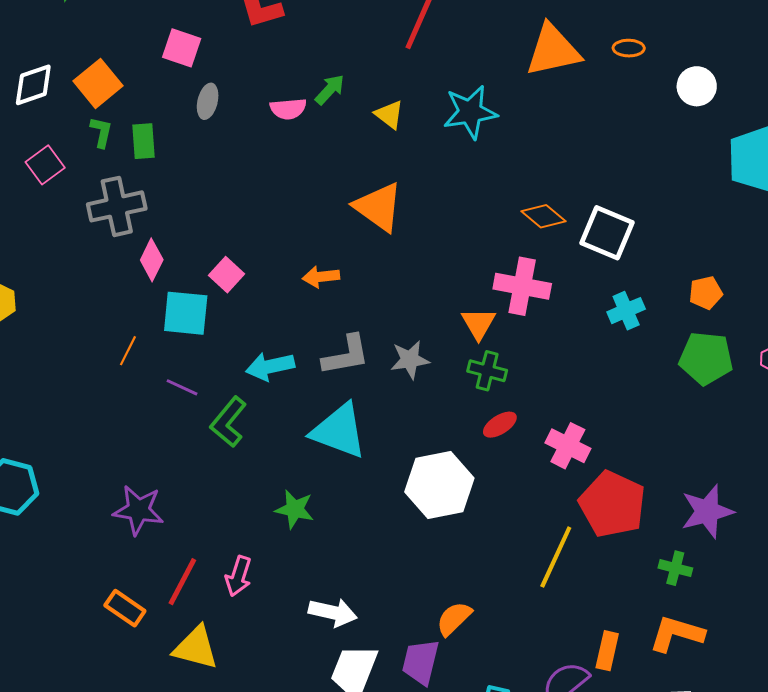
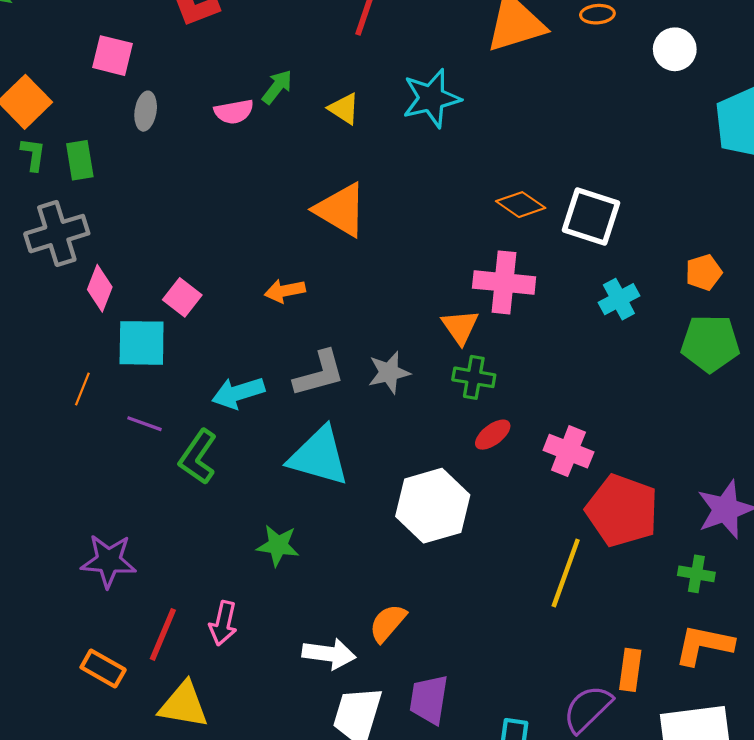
orange semicircle: (454, 619) -> (388, 623), moved

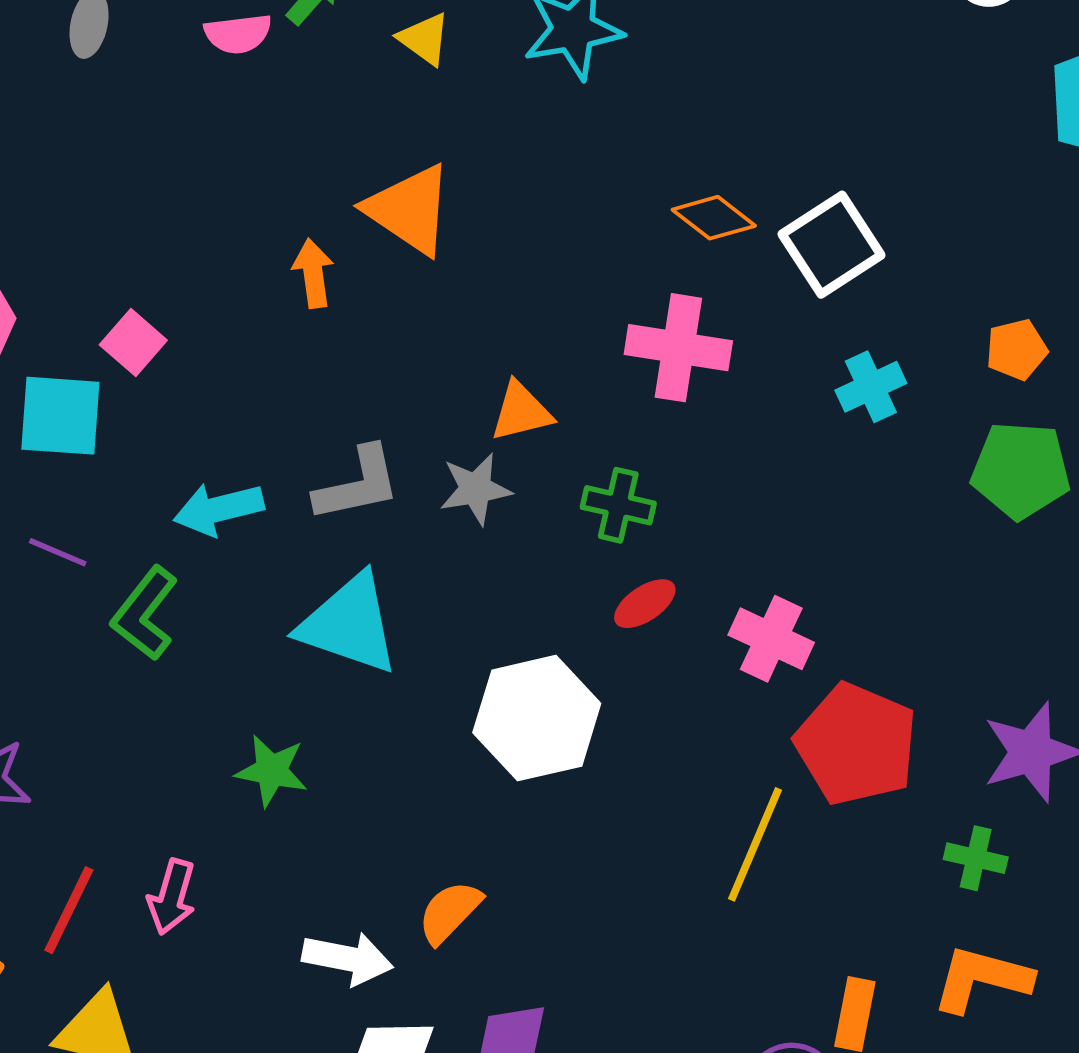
white square: (591, 217) -> (832, 245), turned 36
orange arrow: (285, 291) -> (313, 273), moved, turned 90
orange triangle: (460, 327) -> (521, 412), moved, turned 48

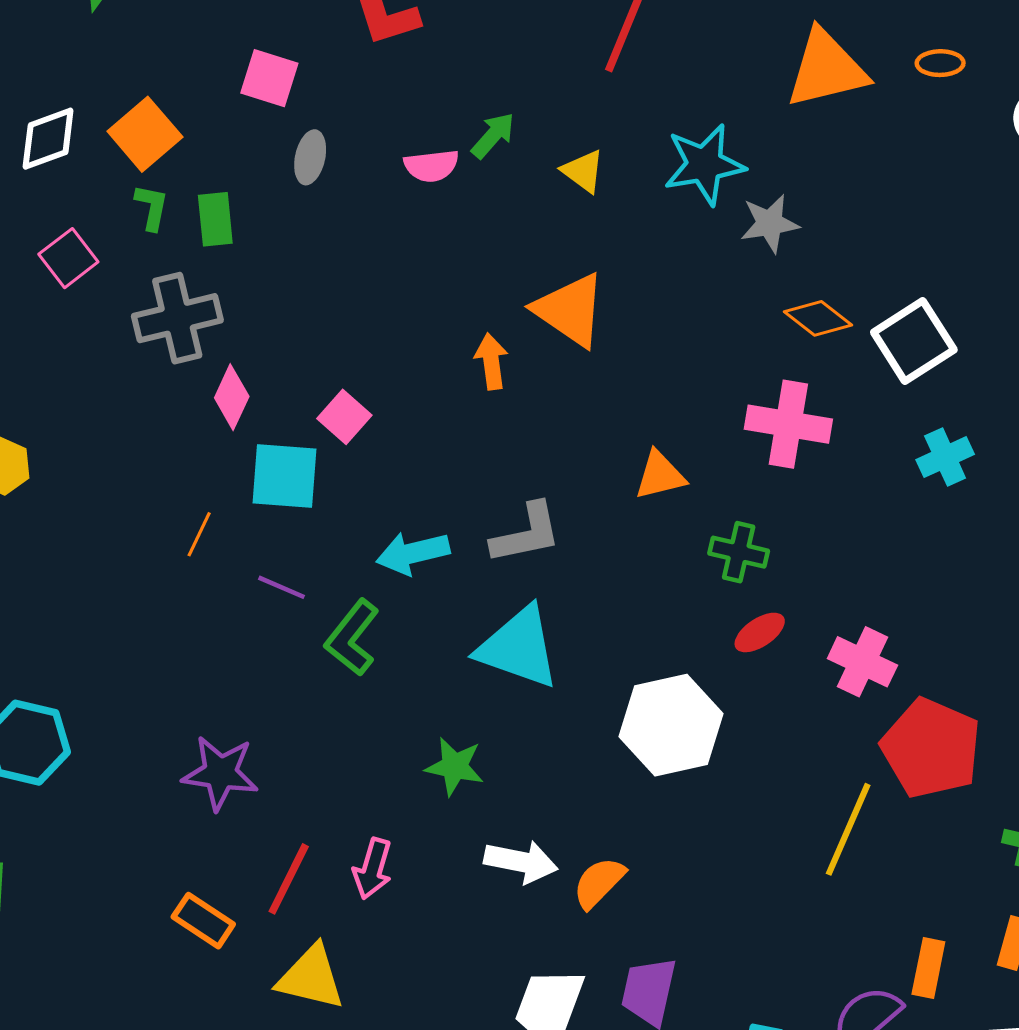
gray star: (476, 489) -> (770, 223), moved
white arrow: (348, 958) -> (521, 862), moved

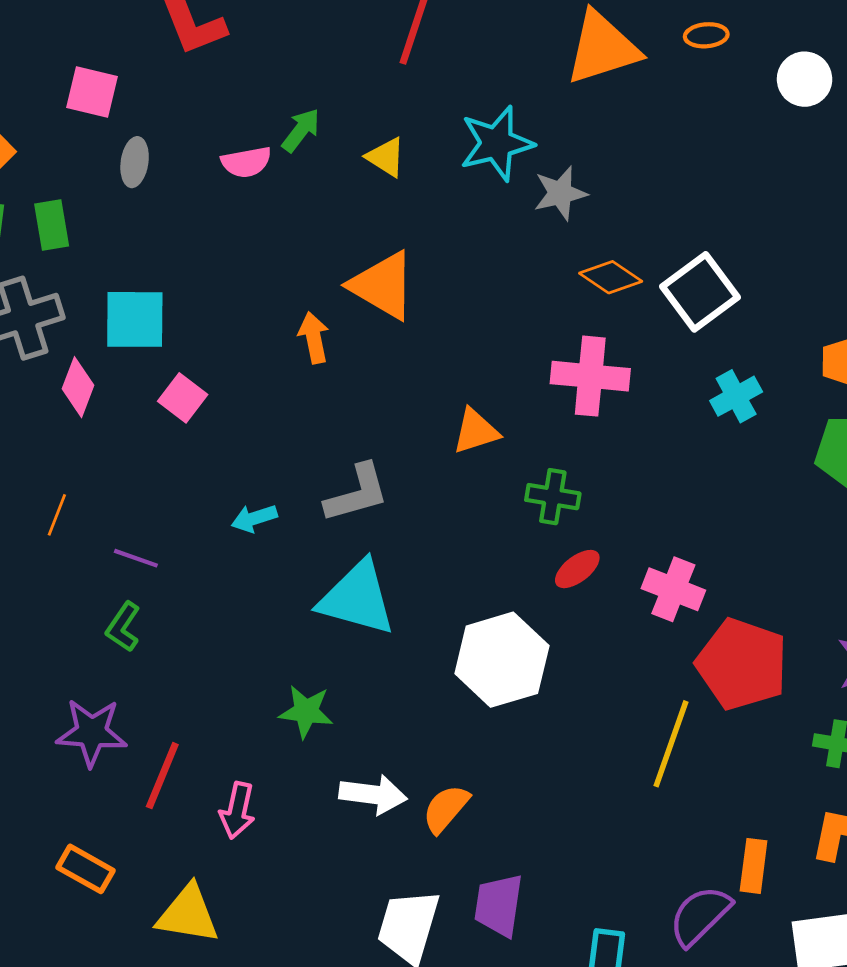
cyan square: (285, 476) -> (135, 319), moved
cyan arrow: (413, 553) -> (254, 518), size x0.7
green L-shape: (352, 638) -> (123, 627), moved, size x0.7
red line: (289, 879) -> (162, 776), moved

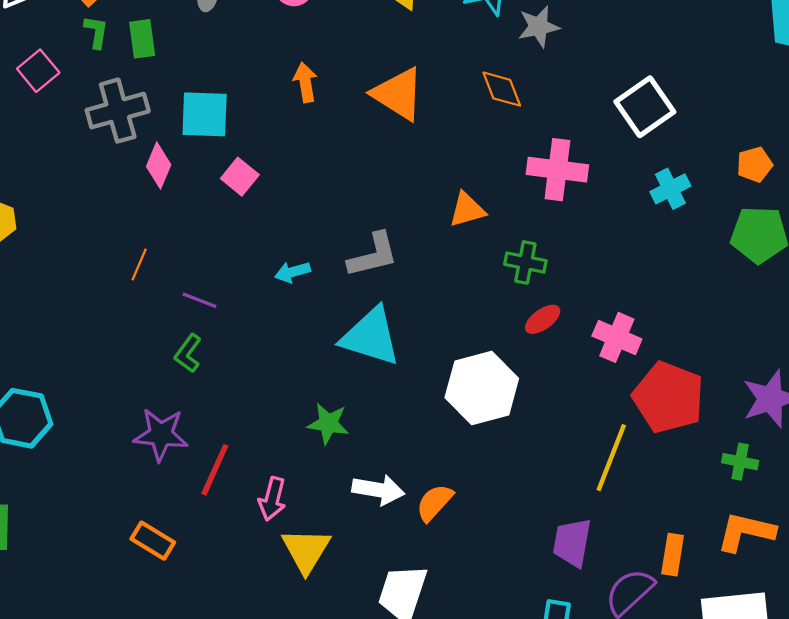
orange diamond: (611, 277) -> (502, 89), moved, turned 33
orange arrow: (314, 338) -> (305, 82), moved
purple trapezoid: (499, 905) -> (572, 543), moved
yellow triangle: (188, 914) -> (306, 550), moved, turned 50

